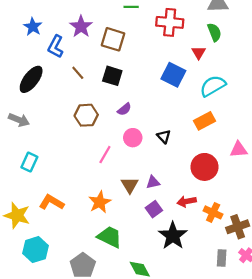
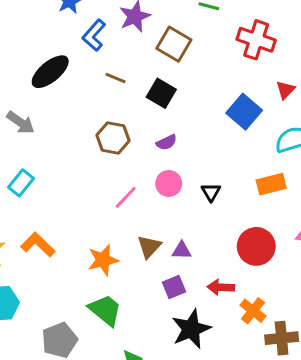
brown line: (78, 73) -> (115, 78), turned -40

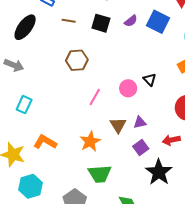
purple semicircle: (167, 142) -> (131, 21), moved
pink circle: (169, 183) -> (128, 88), moved
green trapezoid: (105, 310) -> (100, 174), turned 150

